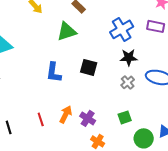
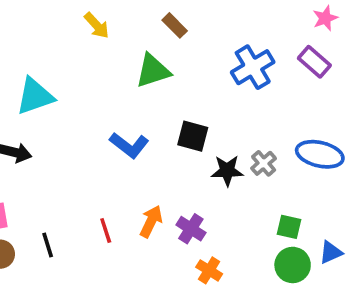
purple rectangle: (156, 26) -> (314, 62), turned 30
black star: (129, 57) -> (227, 171), moved
blue L-shape: (54, 72) -> (129, 145), turned -60
green square: (125, 117) -> (289, 227), moved, turned 32

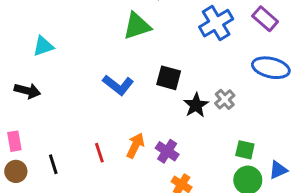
cyan triangle: (35, 96) -> (43, 46), size x0.7
blue ellipse: (320, 154) -> (271, 68), moved
black star: (227, 171) -> (196, 105), turned -30

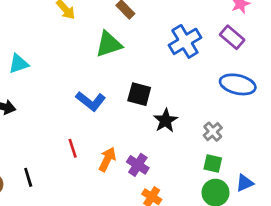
gray cross: (225, 99) -> (213, 132), moved
red line: (99, 153) -> (73, 148), moved

